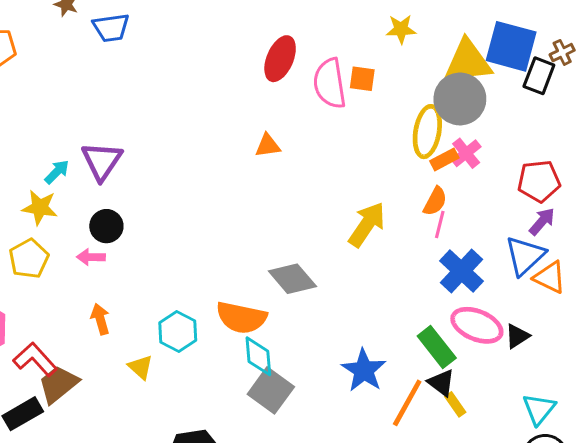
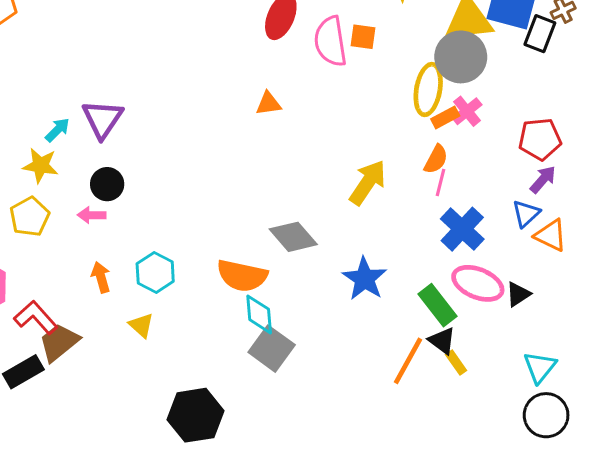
blue triangle: (525, 256) -> (526, 214), size x0.7
cyan hexagon: (178, 332) -> (155, 273), moved
blue star: (364, 370) -> (365, 279), moved

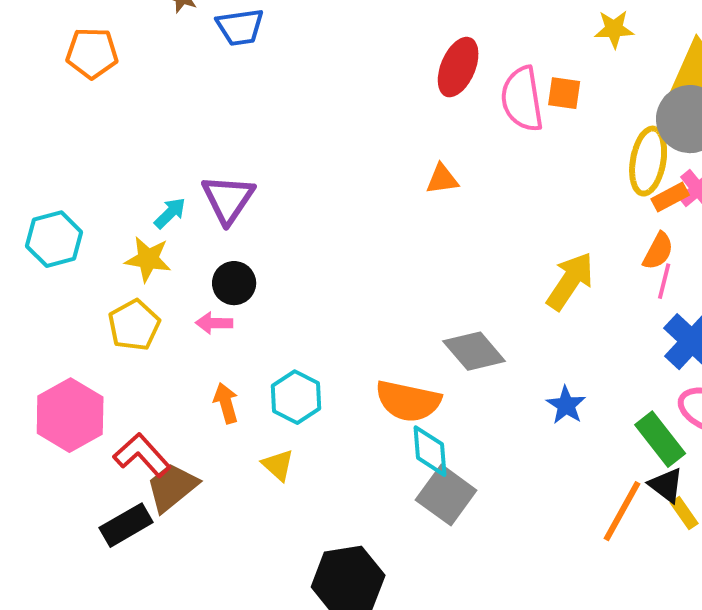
blue star: (365, 279) -> (566, 405), size x0.7

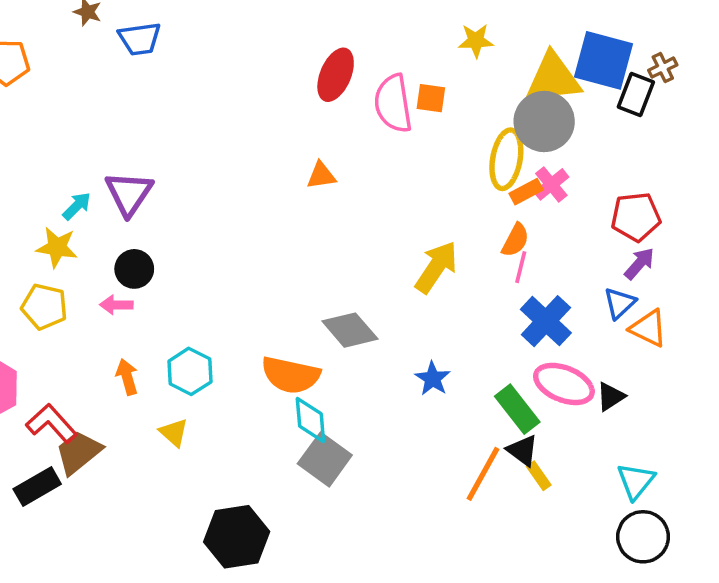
yellow pentagon: (134, 325) -> (44, 307), turned -30

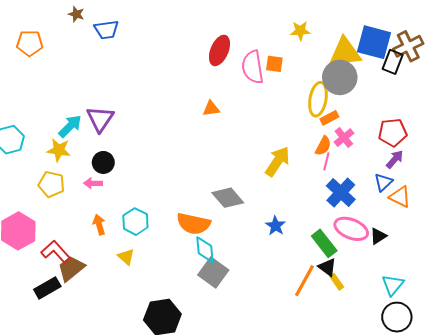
brown cross: (663, 68) -> (408, 46), size x1.8
pink cross: (551, 184) -> (344, 138), moved
cyan arrow: (77, 206) -> (70, 126), size x1.4

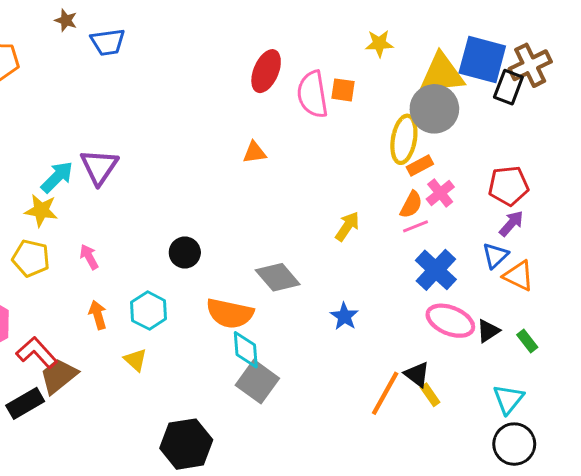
yellow arrow: (278, 161) -> (347, 226), size x0.7
pink line: (326, 161) -> (416, 226), turned 54
black circle: (103, 162) -> (185, 252), moved
pink arrow: (93, 183) -> (89, 257), turned 60
green rectangle: (324, 243) -> (527, 341), moved, size x0.6

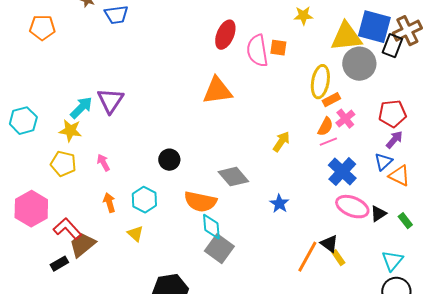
gray circle: (434, 109) -> (359, 64), moved
orange triangle: (254, 152) -> (217, 91), size x1.8
black rectangle: (25, 403) -> (59, 264), size x0.7

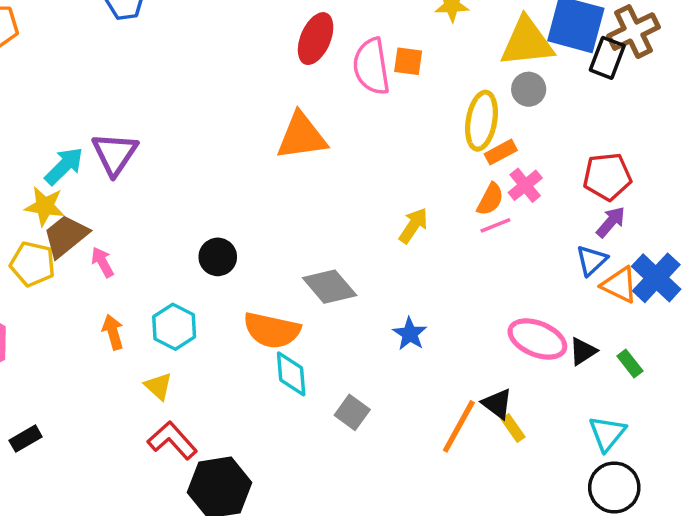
gray circle: (359, 64) -> (529, 89), moved, size x0.6
blue cross: (342, 172) -> (656, 278), moved
red L-shape: (67, 229) -> (172, 440), moved
brown trapezoid: (82, 245) -> (66, 236), moved
gray square: (219, 249) -> (352, 412), moved, size x0.7

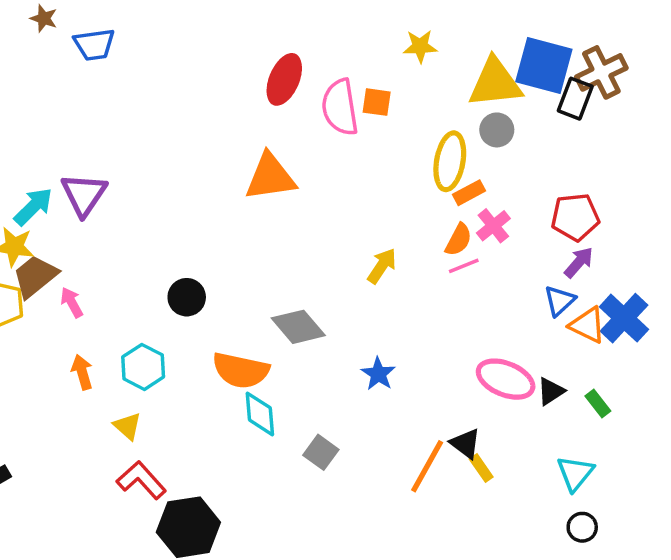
black circle: (614, 487) -> (582, 527), size x0.6

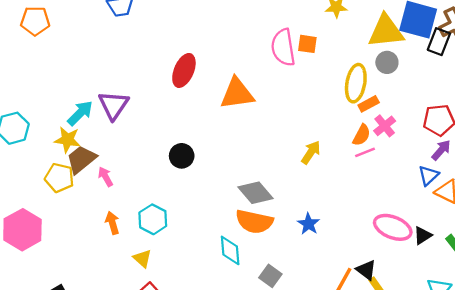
red ellipse: (284, 79) -> (184, 70), moved
black circle: (187, 297) -> (182, 156), moved
orange semicircle: (241, 370) -> (254, 222), moved

